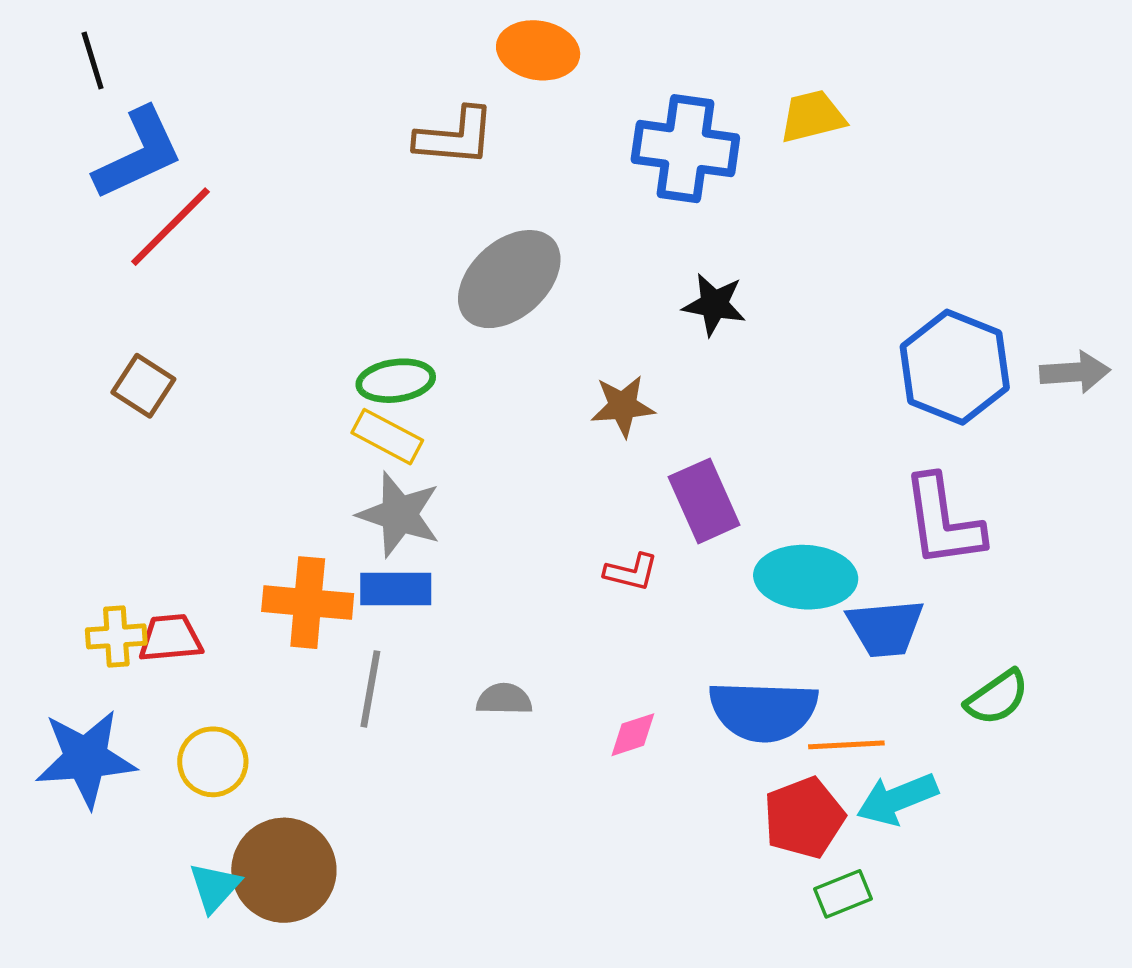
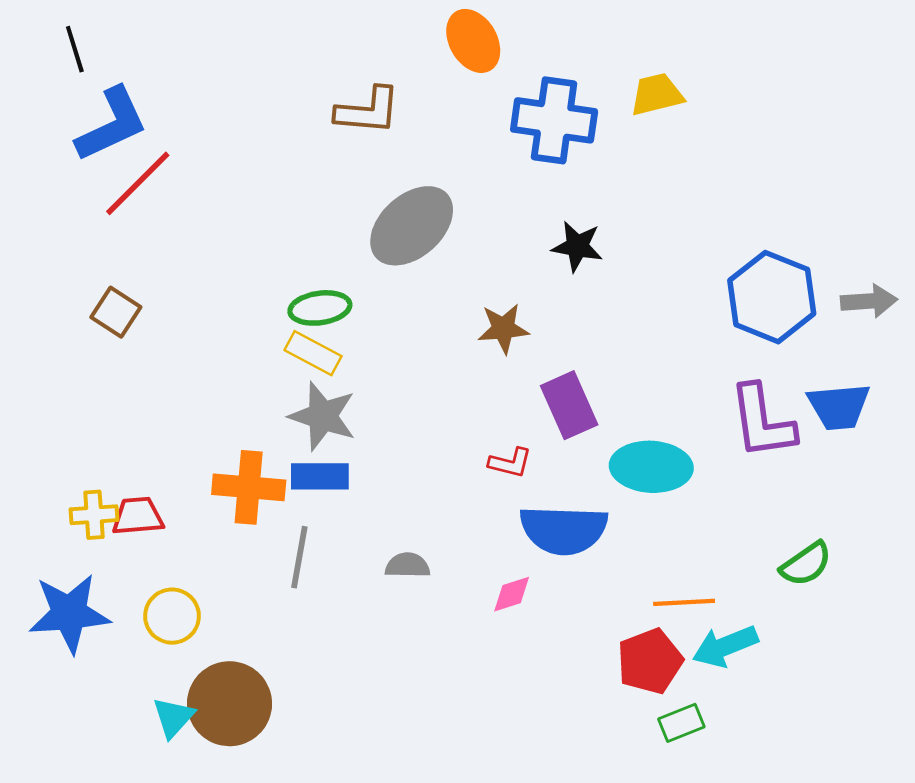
orange ellipse: (538, 50) -> (473, 41), moved, turned 50
blue trapezoid: (885, 628) -> (839, 407), moved
blue semicircle: (763, 711) -> (564, 530), moved

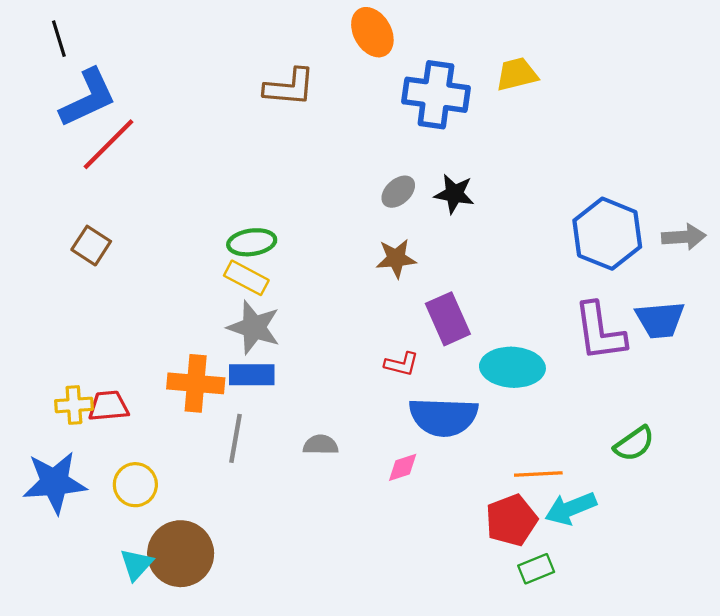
gray ellipse: (412, 226) -> (398, 192), moved, size x0.5

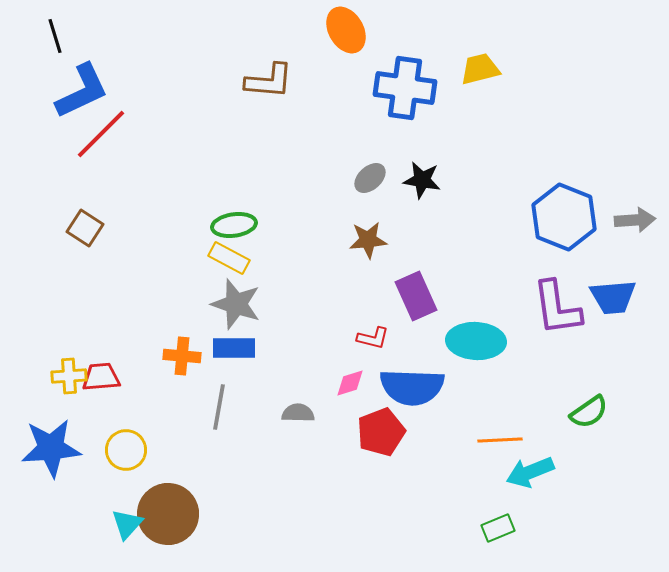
orange cross: (196, 383) -> (182, 356), size x0.7
pink diamond: (403, 467) -> (350, 383), moved
red pentagon: (511, 520) -> (381, 432), moved

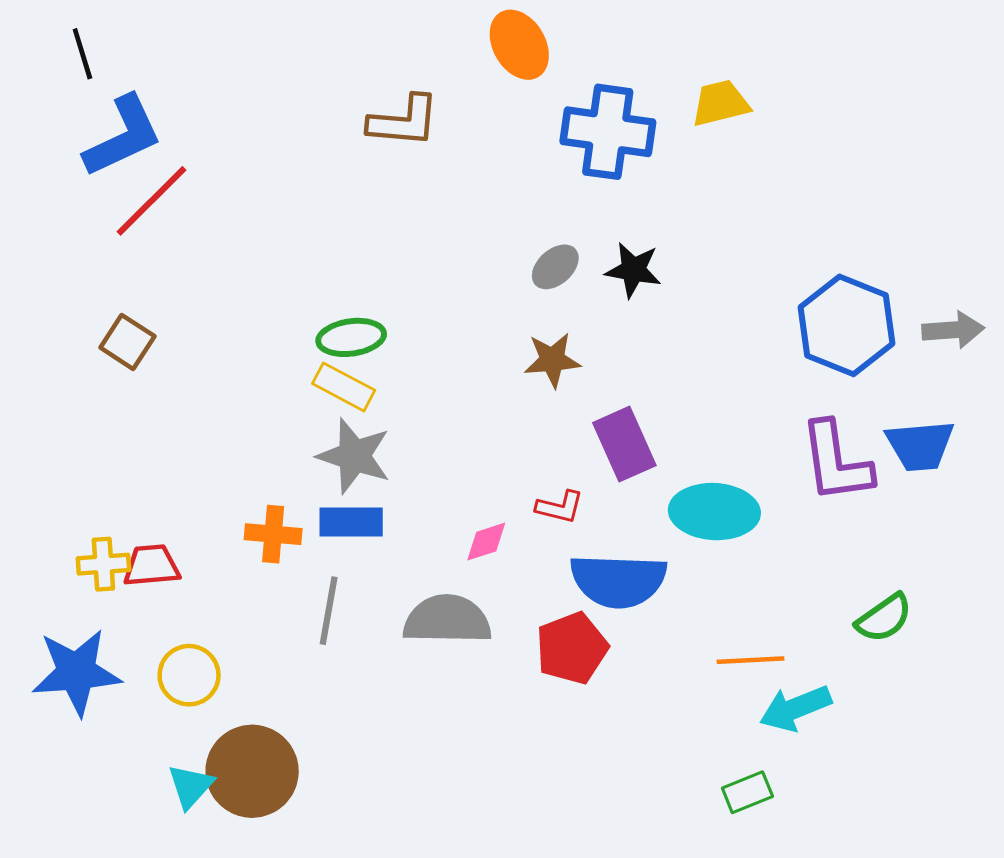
pink diamond: (350, 383) -> (486, 542), moved
gray semicircle: (298, 413) -> (447, 620), size x1.8

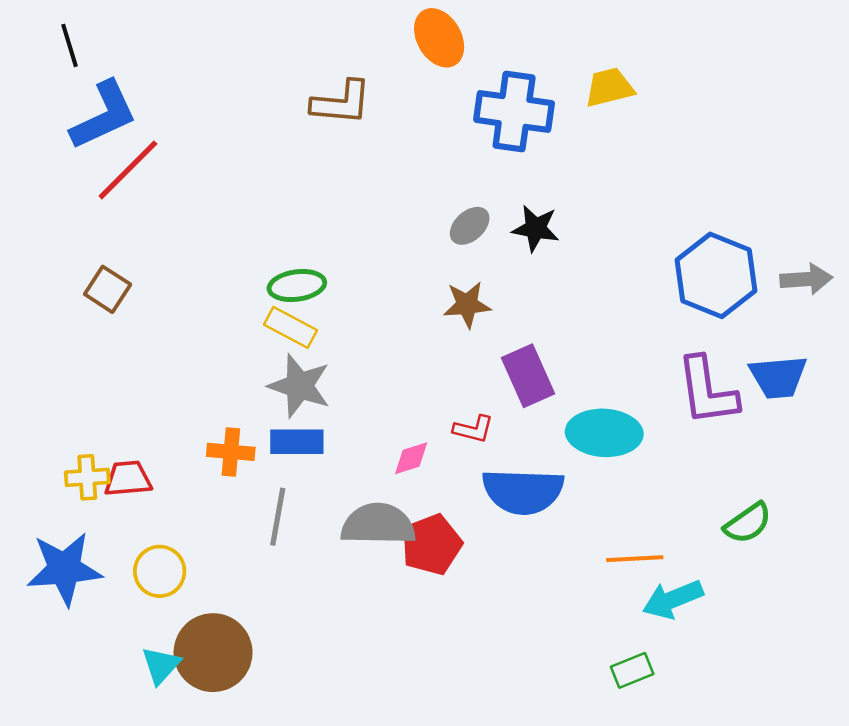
red pentagon: (572, 648) -> (431, 545), moved

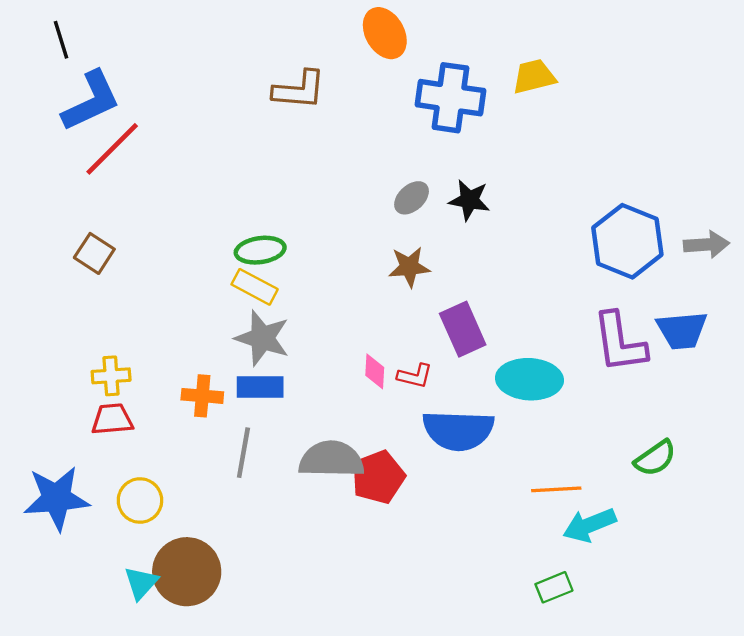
pink diamond: (411, 458) -> (375, 371), moved, turned -69
yellow cross: (87, 477) -> (111, 376), moved

